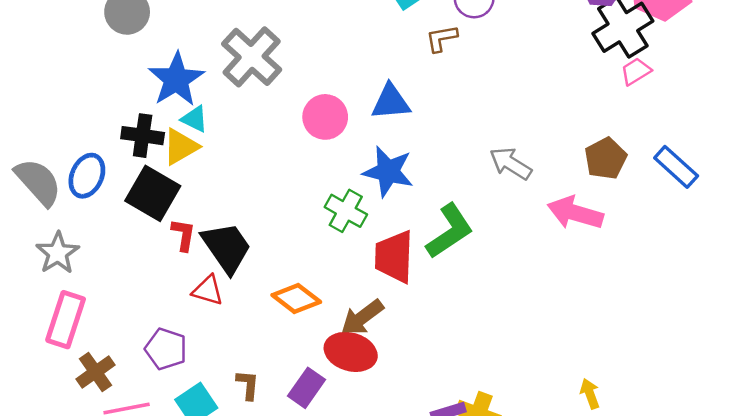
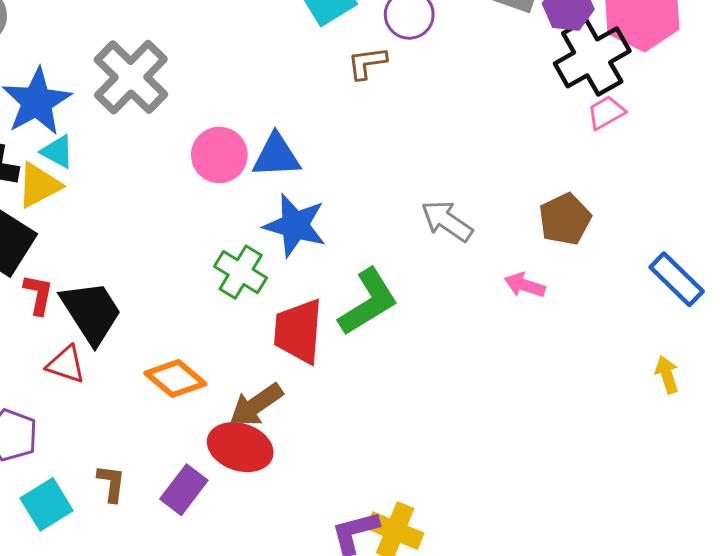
blue triangle: (391, 102) -> (276, 156), moved
blue rectangle: (676, 167) -> (677, 279), moved
pink arrow: (575, 213) -> (525, 285), size x0.6
yellow arrow: (590, 394) -> (667, 375), moved

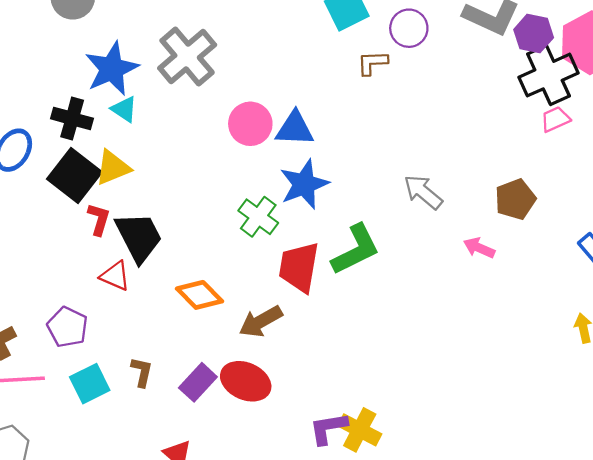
yellow triangle: (39, 185) -> (113, 168), moved
blue star: (295, 225) -> (304, 184), turned 30
red ellipse: (240, 447) -> (246, 381), moved

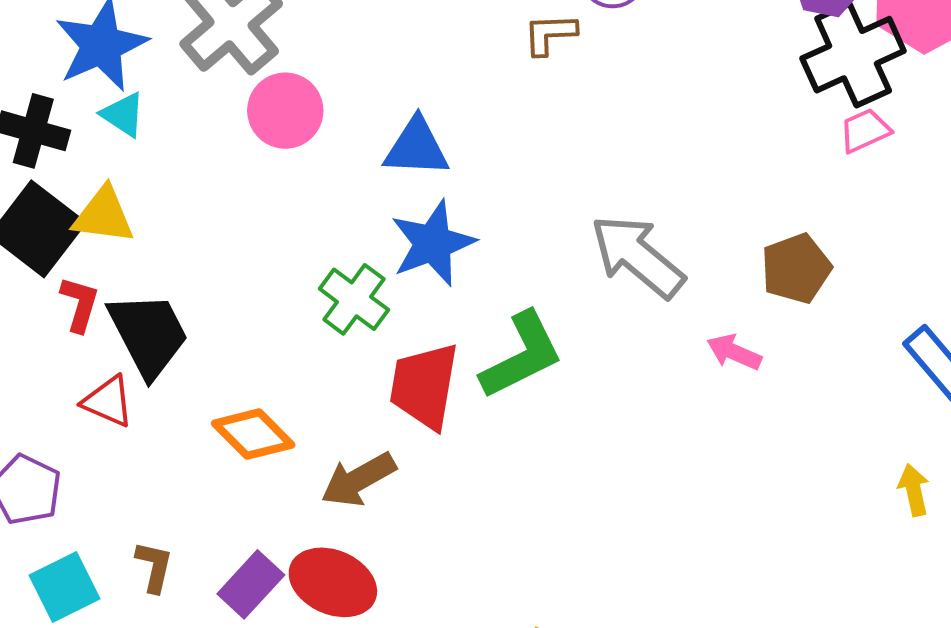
pink circle: (250, 124) -> (285, 111), moved
yellow triangle: (113, 168) -> (103, 215), turned 30
gray arrow: (423, 192) -> (638, 256), size x1.4

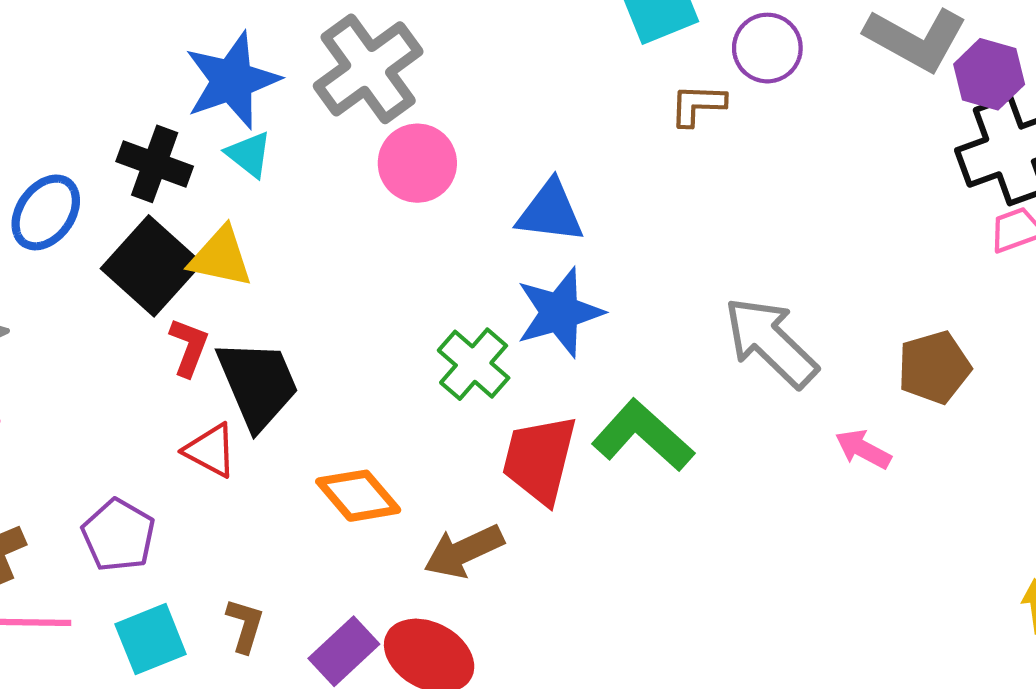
green L-shape: (522, 355) -> (643, 436), turned -116

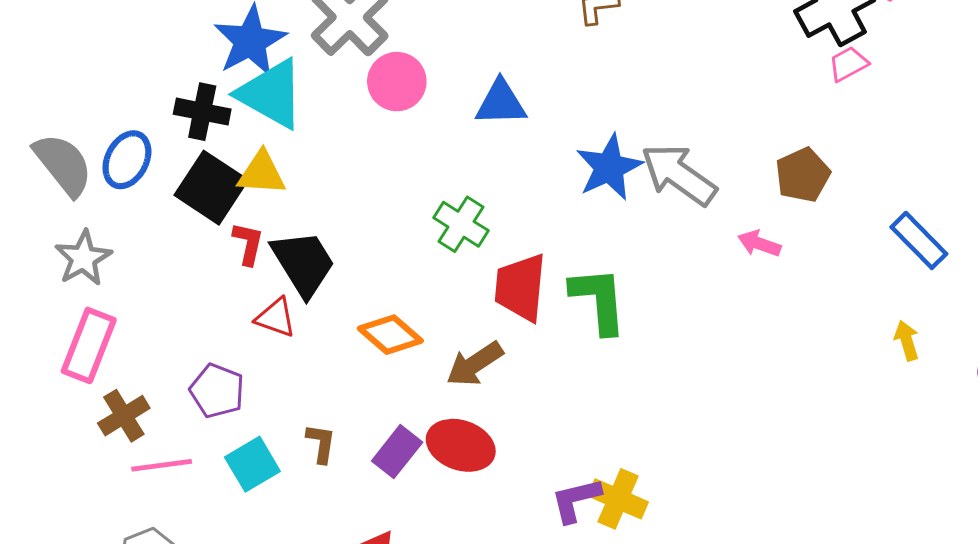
cyan triangle: (249, 154) -> (271, 94), size x2.0
blue star: (560, 312) -> (609, 167), moved
green L-shape: (643, 436) -> (599, 300), moved, turned 52

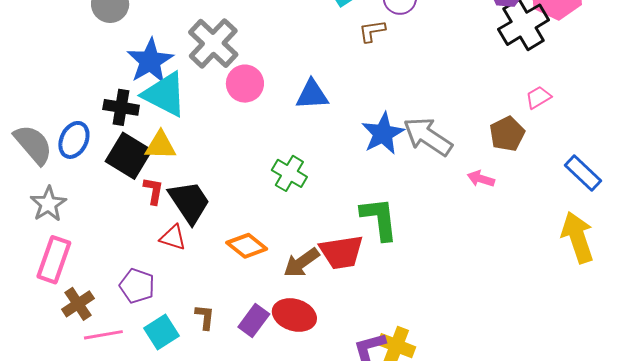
pink trapezoid: (848, 64) -> (538, 97), moved
red trapezoid: (521, 287) -> (341, 252), moved, turned -102
yellow arrow: (907, 340) -> (578, 237), size x2.0

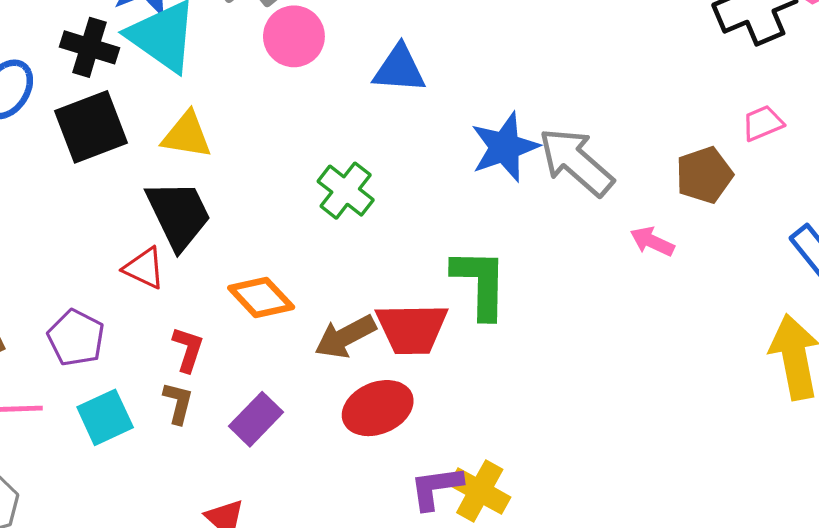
yellow triangle: (160, 145) -> (187, 135), moved
black square: (129, 156) -> (91, 127), turned 30
red L-shape: (153, 191) -> (188, 349), moved
red ellipse: (294, 315) -> (378, 408), moved, turned -48

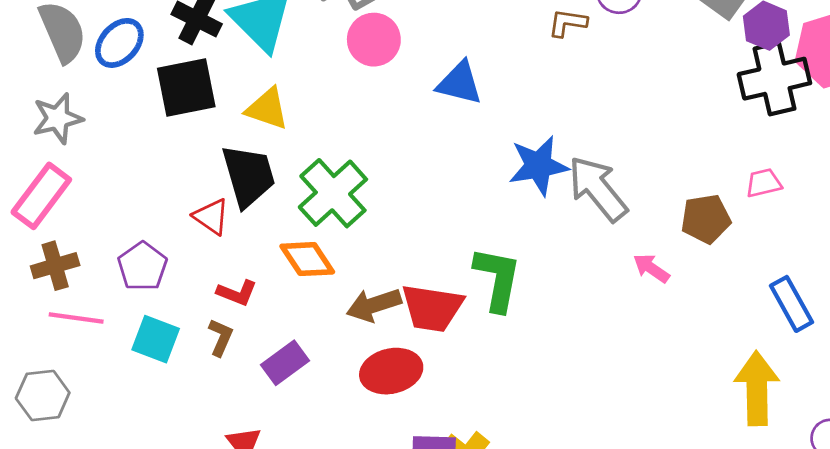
green cross: (346, 191) -> (333, 193), moved, size x1.4
red L-shape: (188, 349) -> (237, 293), turned 84
cyan square: (105, 417) -> (156, 339), turned 36

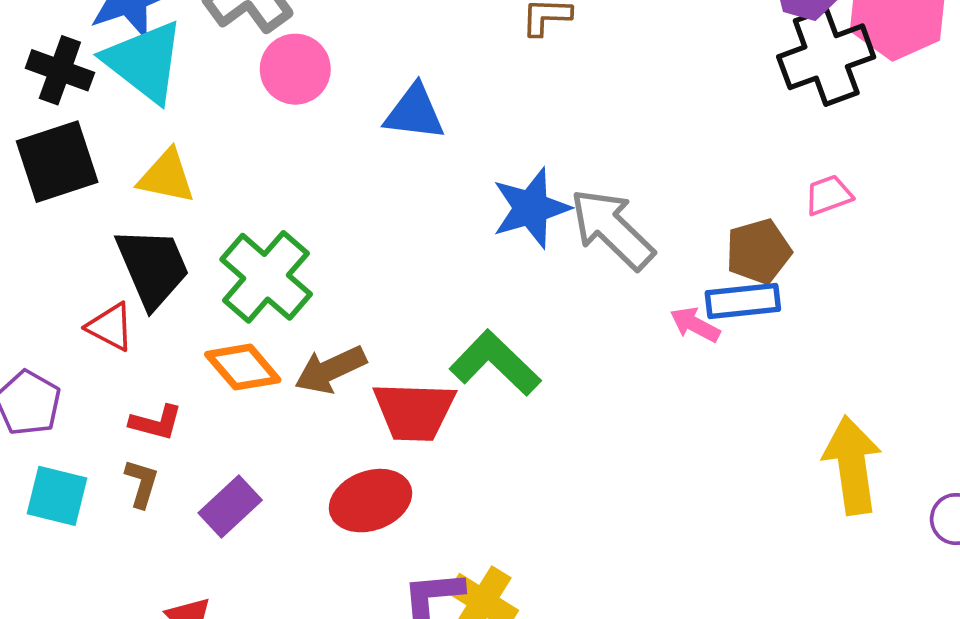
green L-shape: (497, 279) -> (495, 363), turned -50
blue rectangle: (791, 304) -> (743, 301), moved, turned -60
brown arrow: (374, 305) -> (330, 370), moved

